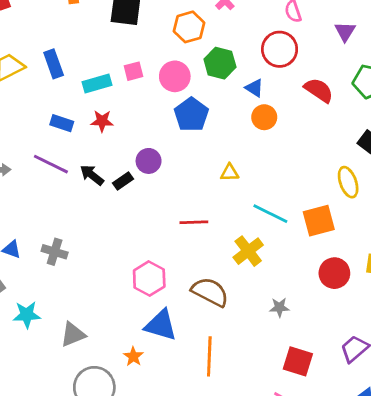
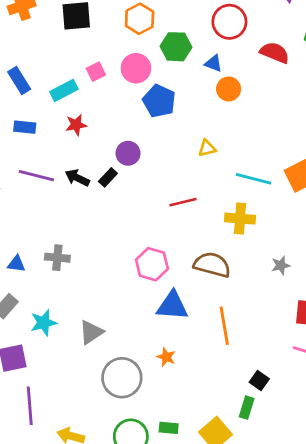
blue rectangle: (62, 123) -> (25, 127), moved
yellow cross: (248, 251) -> (240, 219), turned -36
orange star: (133, 356) -> (166, 357), moved

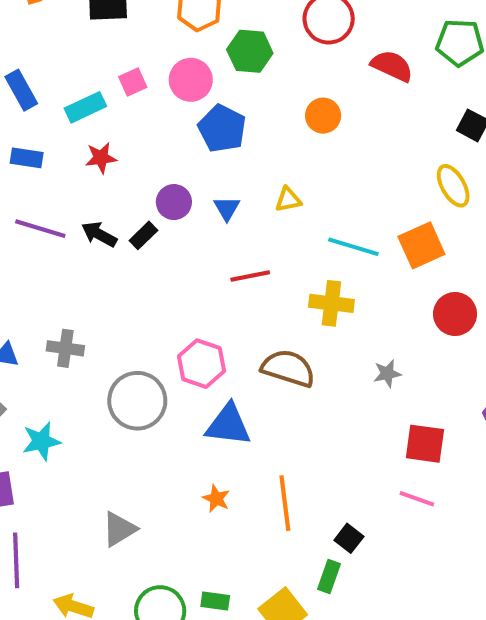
blue triangle: (213, 63) -> (227, 208), moved, turned 36
orange line: (224, 326) -> (285, 503), moved
gray triangle: (91, 332) -> (119, 529), moved
gray circle: (122, 378) -> (137, 401), moved

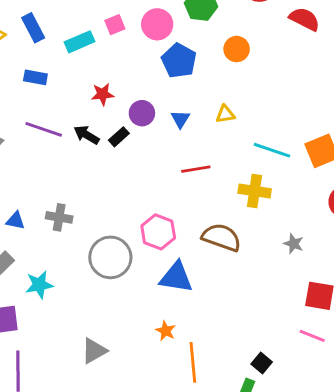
orange circle: (323, 116) -> (237, 49), moved
red star: (101, 158) -> (102, 94), moved
gray star: (387, 374) -> (294, 244), turned 30
orange line: (285, 503) -> (193, 362), moved

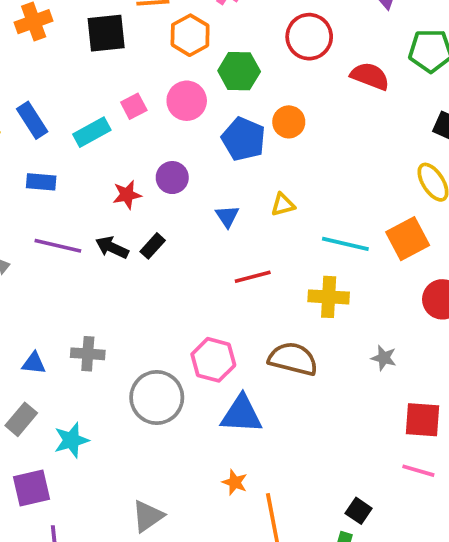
blue pentagon: (179, 61) -> (244, 139), moved
purple circle: (142, 113) -> (172, 178), moved

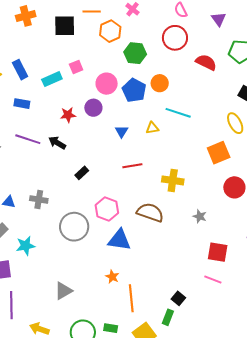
pink circle: (187, 101) -> (107, 84), moved
cyan line: (345, 244) -> (178, 113), moved
black rectangle: (153, 246) -> (82, 173), moved

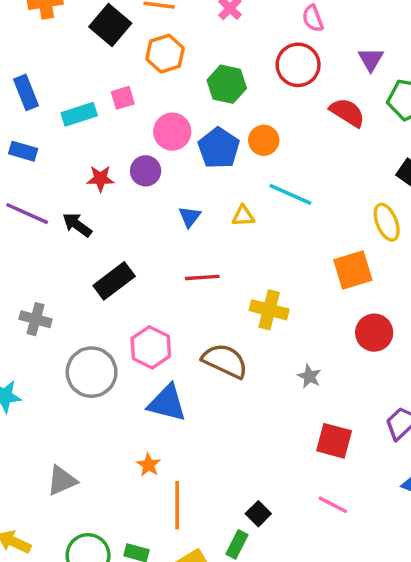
purple triangle: (219, 19) -> (371, 59), moved
black square: (65, 26) -> (110, 25), turned 35
orange hexagon: (110, 31) -> (165, 54), moved
black rectangle: (82, 173) -> (114, 281), size x1.6
pink line: (213, 279) -> (333, 505), moved

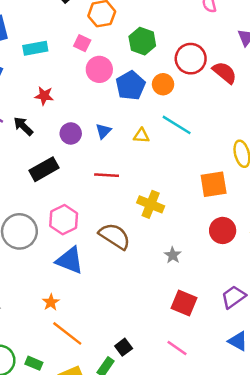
red circle: (298, 65) -> (191, 59), moved
pink square: (123, 98) -> (82, 43), moved, turned 35
purple circle: (146, 171) -> (71, 133), moved
orange line: (177, 505) -> (67, 333), turned -60

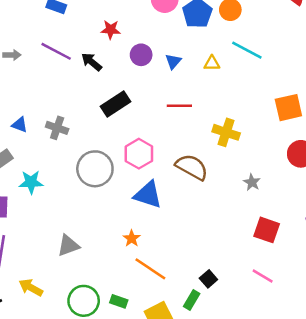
purple circle: (71, 133) -> (141, 55), moved

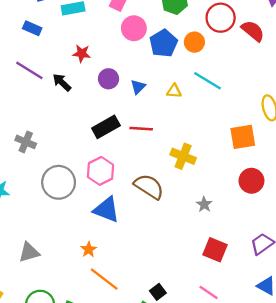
black rectangle: (116, 104) -> (106, 127), moved

